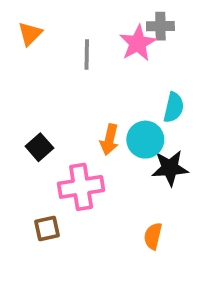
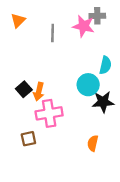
pink star: (138, 43) -> (84, 26), turned -30
orange arrow: (109, 140) -> (39, 92), moved

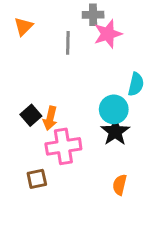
gray cross: (97, 16) -> (93, 15), moved
pink star: (84, 26) -> (108, 34), turned -30
black star: (103, 102) -> (115, 132), moved, turned -30

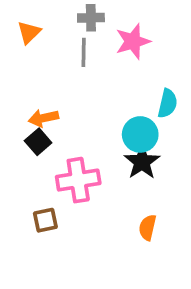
gray cross: (93, 15) -> (91, 18), moved
orange arrow: (50, 118) -> (44, 118), moved, turned 65

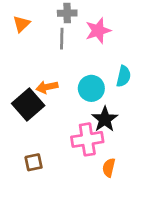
orange arrow: (44, 118) -> (47, 87), moved
cyan circle: (140, 134) -> (91, 88), moved
black square: (38, 142) -> (28, 104), size x1.6
pink cross: (78, 180) -> (87, 139), moved

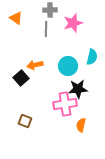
orange triangle: (21, 24) -> (16, 18), turned -40
black square: (28, 104) -> (21, 78), size x0.7
black star: (105, 119) -> (78, 89), turned 30
brown square: (34, 162) -> (25, 121), turned 32

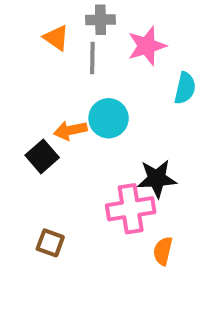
orange triangle: (16, 18) -> (56, 38), moved
cyan semicircle: (92, 57) -> (185, 88), moved
cyan circle: (68, 66) -> (109, 118), moved

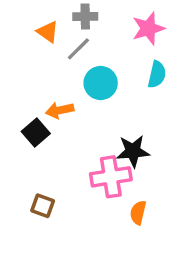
pink star: (147, 46) -> (148, 28), moved
gray line: (92, 58) -> (78, 49), turned 44
cyan circle: (109, 118) -> (101, 83), moved

